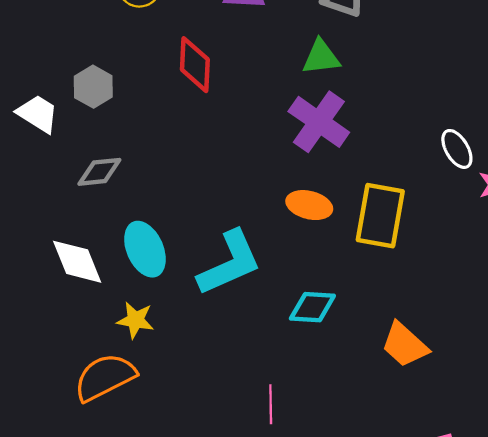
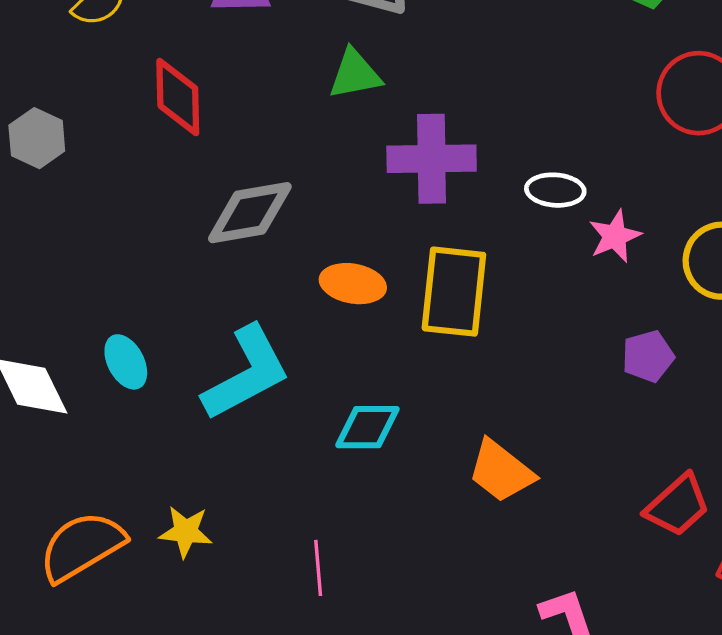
purple cross: (319, 122) -> (432, 159), moved, turned -32
white ellipse: (457, 149) -> (555, 190), turned -51
gray diamond: (99, 172) -> (250, 213), moved, size x1.4
cyan ellipse: (145, 249) -> (126, 362), size x0.7
yellow star: (135, 320) -> (186, 532), moved

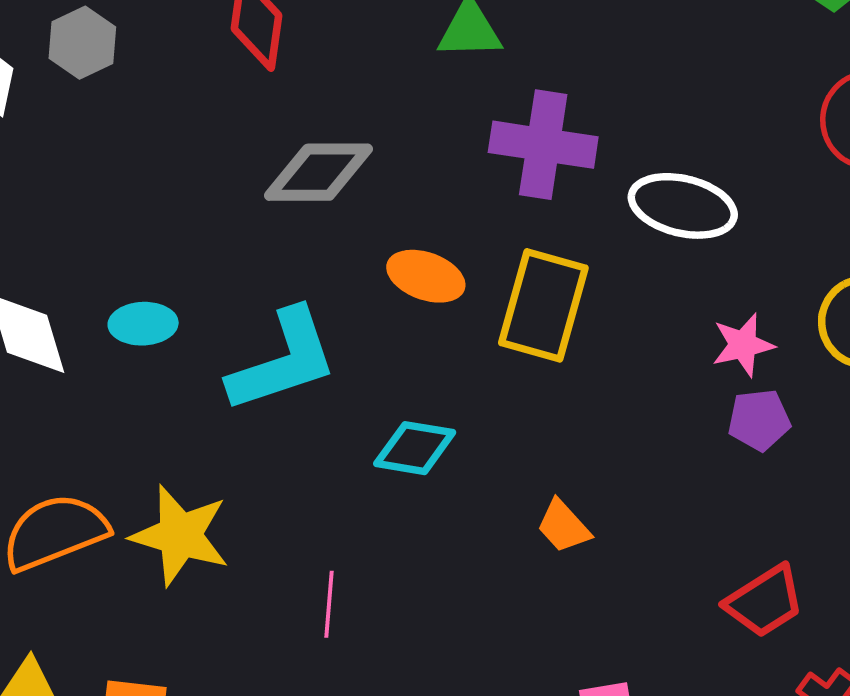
white ellipse: (555, 190) -> (683, 206), size x1.5
pink star: (615, 236) -> (743, 345), moved
cyan ellipse: (126, 362) -> (143, 324), turned -74
orange trapezoid: (501, 471) -> (563, 526), size x0.7
yellow star: (186, 532) -> (180, 535), size x1.6

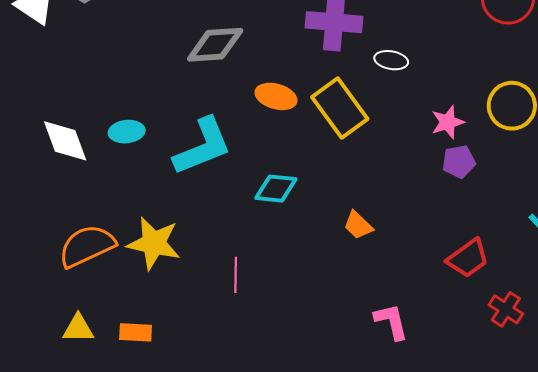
white ellipse: (683, 206) -> (391, 60), moved, size x0.6
yellow rectangle: (543, 305) -> (340, 108), turned -48

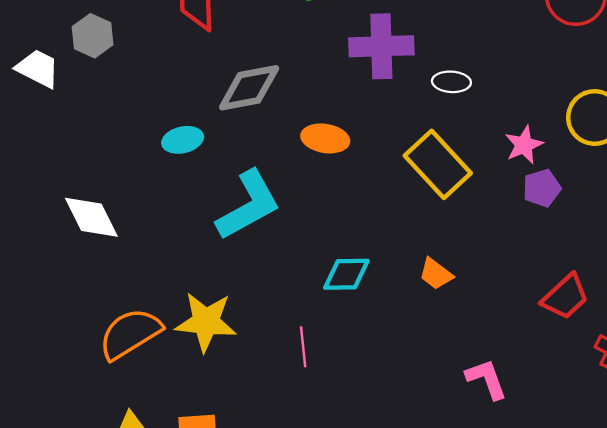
yellow rectangle: (340, 108) -> (438, 164), moved
cyan ellipse: (127, 132) -> (183, 140), moved
cyan diamond: (276, 189) -> (346, 274), moved

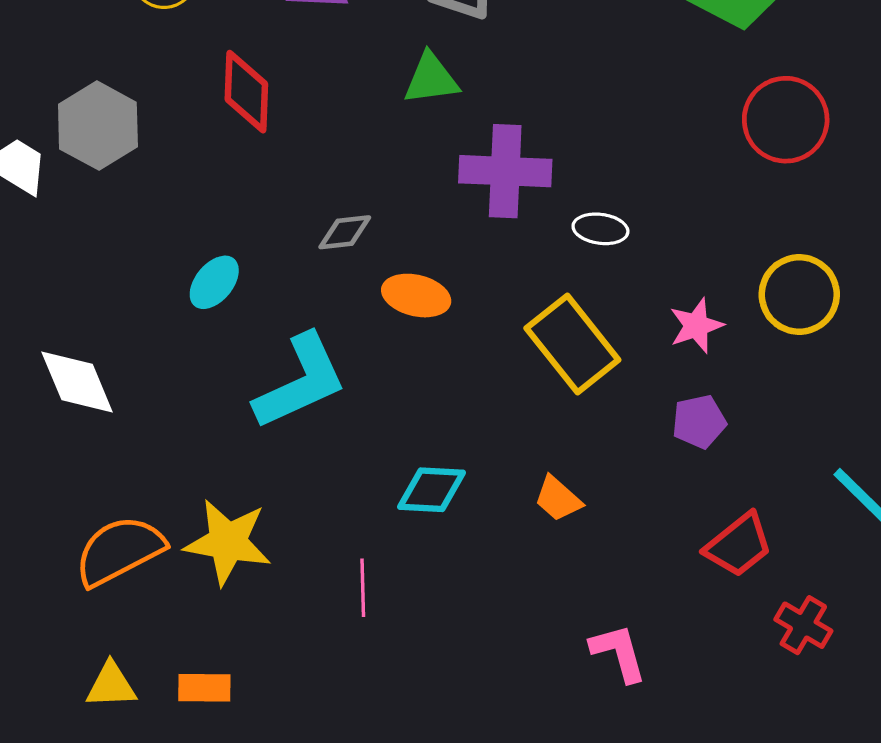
gray hexagon: (93, 36) -> (98, 126), size x1.4
gray diamond: (249, 88) -> (345, 232), moved, size x0.6
cyan ellipse: (183, 140) -> (214, 282), turned -42
purple pentagon: (542, 188) -> (699, 422), moved

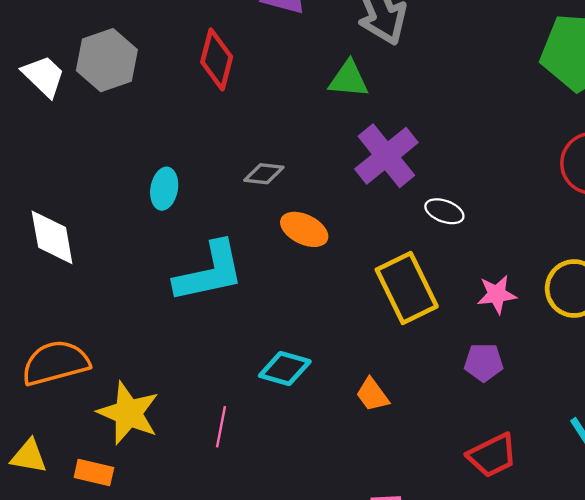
purple cross: (505, 171) -> (386, 156), turned 36
cyan ellipse: (214, 282) -> (164, 189), turned -42
yellow star: (228, 542) -> (128, 413), moved

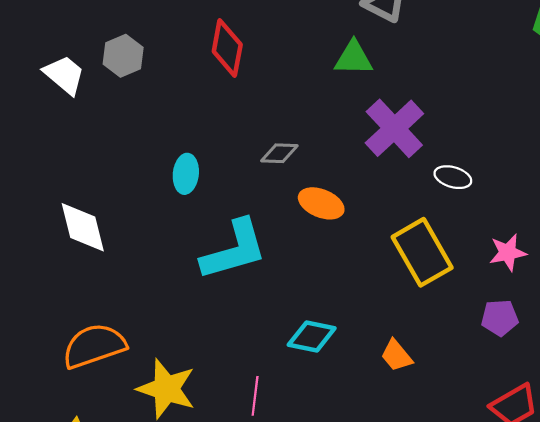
gray hexagon: (107, 60) -> (123, 56), size x0.7

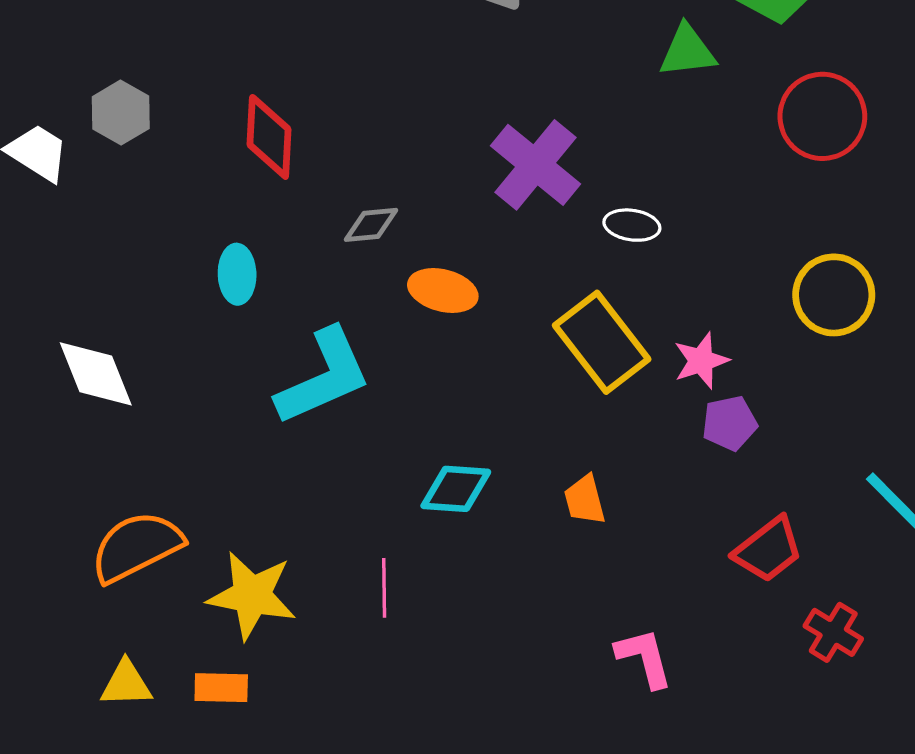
red diamond: (227, 48) -> (269, 137), moved
green triangle: (354, 58) -> (687, 51), moved
pink star: (508, 252) -> (701, 361), moved
orange trapezoid: (396, 356) -> (585, 500), turned 33

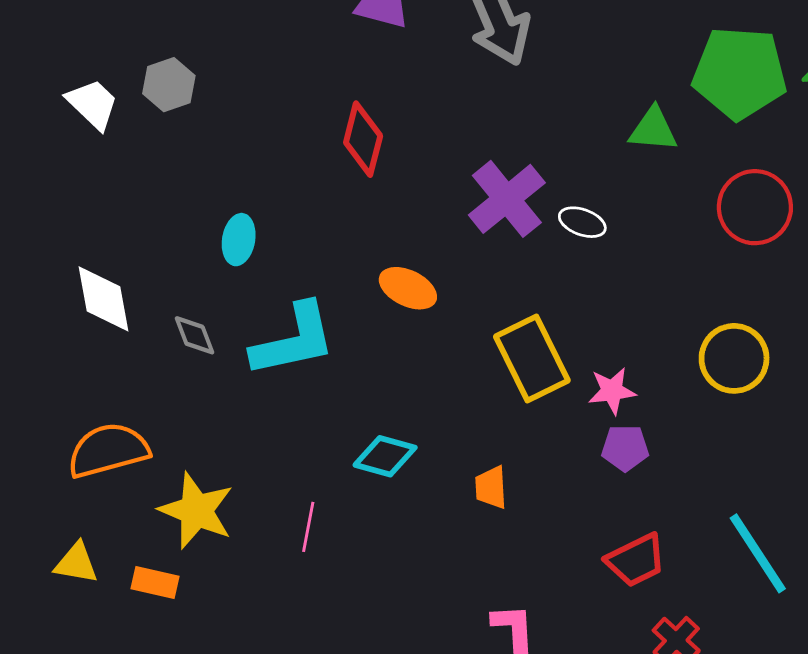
red diamond: (269, 137) -> (363, 139), moved
gray diamond: (371, 225) -> (194, 335), moved, turned 63
white ellipse: (632, 225) -> (582, 222), moved

